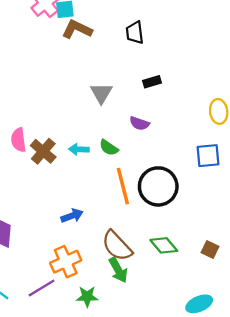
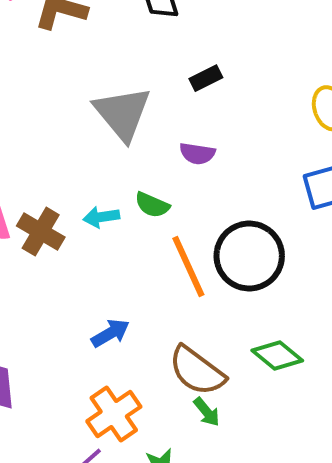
gray triangle: (101, 93) -> (122, 113), size x1.5
green arrow: (118, 270) -> (207, 412), size x0.7

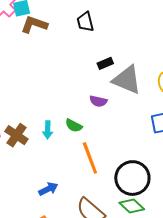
gray triangle: (122, 113) -> (127, 80), moved, turned -32
cyan arrow: (101, 217) -> (48, 130), turned -84
black circle: (249, 256) -> (132, 178), moved

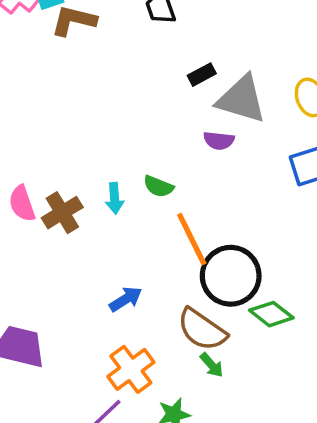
purple semicircle: (98, 101) -> (219, 141), moved
brown cross: (16, 135) -> (62, 213), turned 30
black circle: (132, 178) -> (231, 276), moved

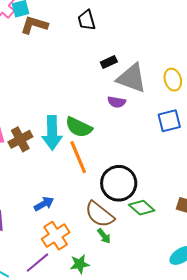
green semicircle: (158, 186) -> (79, 127), size x1.5
cyan arrow: (115, 198) -> (52, 133), size x1.8
orange line: (192, 239) -> (78, 157), moved
blue arrow: (126, 299) -> (44, 204), moved

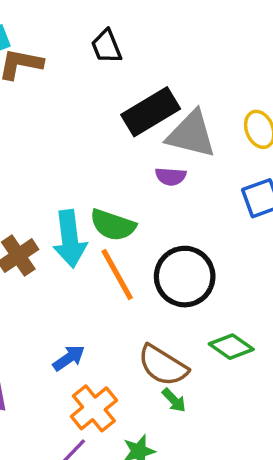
black rectangle: (109, 62) -> (151, 112), size x2.0
black circle: (119, 183) -> (185, 277), moved

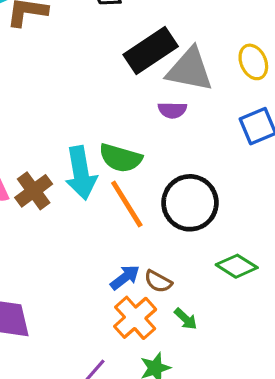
blue arrow: (69, 358) -> (125, 277), moved
brown semicircle: (163, 365) -> (158, 281), moved, size x0.6
orange cross: (94, 408) -> (135, 318), moved

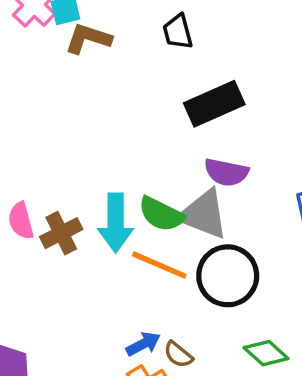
gray triangle: (190, 70) -> (203, 214), moved
purple semicircle: (172, 110) -> (226, 172), size x1.4
orange line: (127, 204) -> (159, 265), turned -45

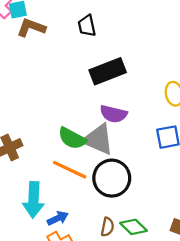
cyan arrow: (116, 223) -> (33, 200), moved
brown semicircle: (178, 355) -> (107, 227), moved, turned -120

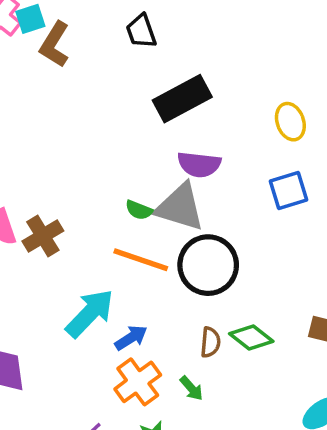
brown L-shape: (31, 28) -> (55, 44), turned -72
green semicircle: (72, 138) -> (139, 210), size x0.6
cyan arrow: (33, 200) -> (90, 313), turned -132

